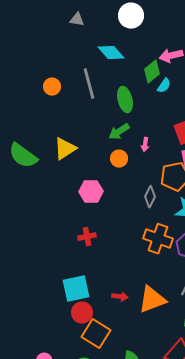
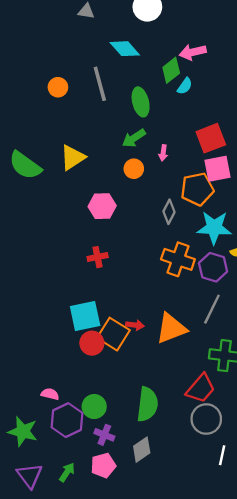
orange square: (96, 334) -> (113, 334), moved

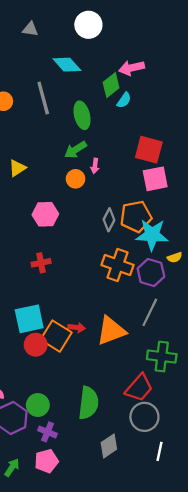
red square: (211, 138) -> (149, 150), turned 36
pink arrow: (163, 153) -> (95, 166), moved
yellow triangle: (73, 157) -> (17, 168), size x0.7
orange pentagon: (197, 189) -> (136, 217), moved
gray diamond: (142, 450) -> (109, 446), moved

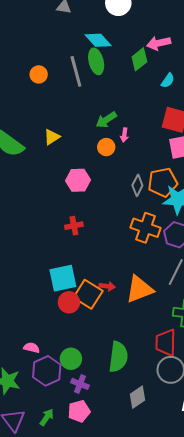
cyan semicircle: (124, 100) -> (168, 81), moved
green ellipse: (82, 115) -> (96, 61), moved
red trapezoid: (139, 388) -> (166, 343), turned 140

